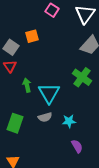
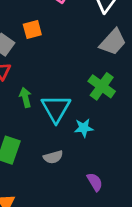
gray semicircle: (45, 117) -> (53, 157), moved
cyan star: (69, 121) -> (84, 128), moved

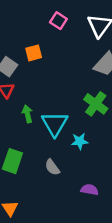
gray semicircle: (53, 157) -> (52, 167), turned 70
purple semicircle: (95, 182) -> (90, 190), turned -49

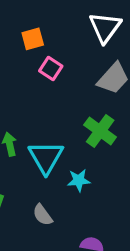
pink square: (58, 21) -> (51, 69), moved
orange square: (34, 53) -> (33, 39), moved

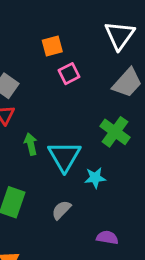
pink square: (51, 69) -> (69, 74), turned 30
gray semicircle: (43, 215) -> (61, 210), turned 80

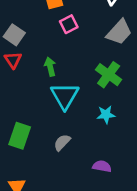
green arrow: (31, 144) -> (50, 67), moved
cyan star: (95, 178) -> (106, 115), moved

